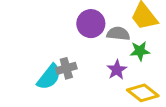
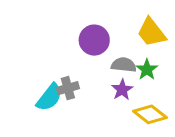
gray semicircle: (118, 34) -> (124, 65), moved
green star: (140, 51) -> (147, 69), turned -30

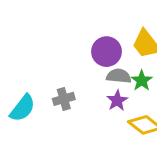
purple circle: (94, 40) -> (107, 52), moved
cyan semicircle: (49, 97) -> (22, 108), moved

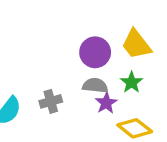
gray semicircle: (119, 76) -> (95, 86), moved

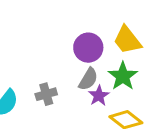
green star: (132, 82) -> (123, 76), size x1.4
gray semicircle: (95, 86) -> (88, 79), turned 115

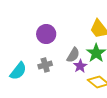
purple circle: (88, 48) -> (46, 34), moved

